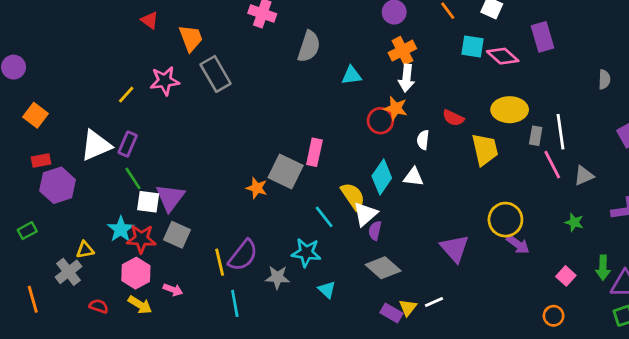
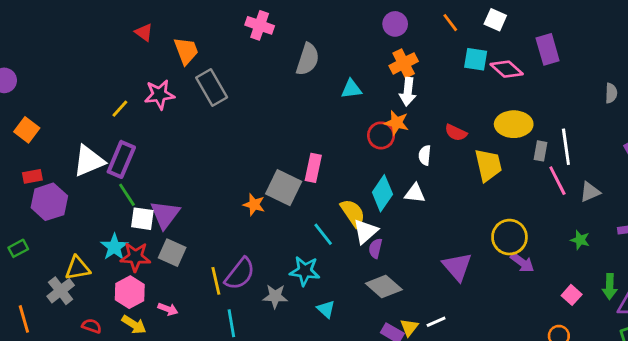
purple rectangle: (128, 144) -> (121, 159), size x1.4
yellow triangle: (85, 250) -> (78, 268), size x1.4

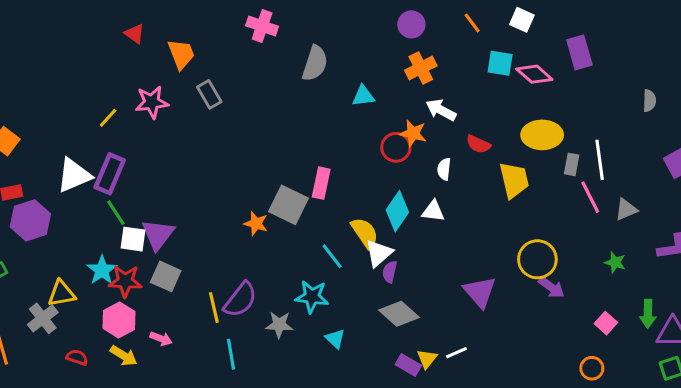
gray rectangle: (212, 87) -> (209, 94), size x0.7
white arrow: (408, 92) -> (441, 110), moved, turned 112

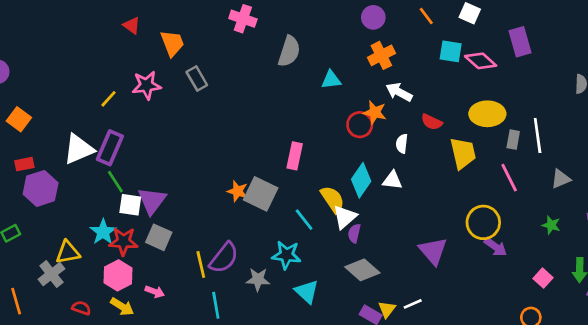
pink line: (590, 197) -> (509, 178), moved
gray square: (289, 205) -> (261, 194), moved
cyan triangle: (335, 339) -> (307, 292), size x1.4

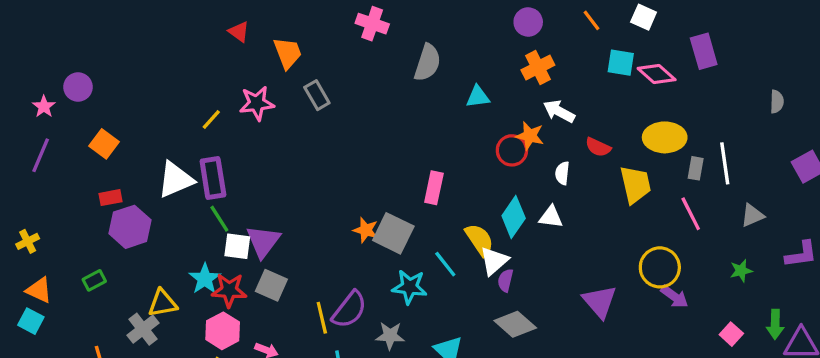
purple rectangle: (110, 148) -> (213, 178), turned -32
green star: (551, 225) -> (741, 271), turned -30
cyan star: (286, 255) -> (410, 287), moved

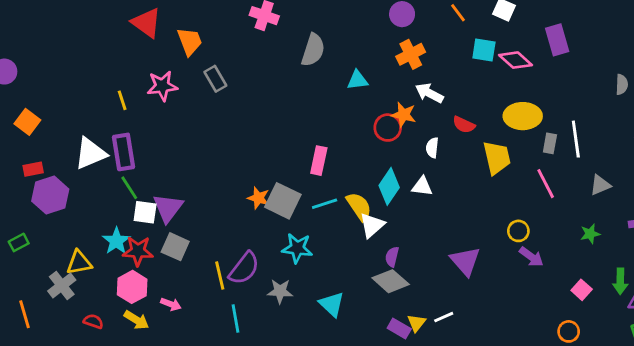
red triangle: (239, 32) -> (146, 23), size x1.6
yellow line: (211, 120) -> (122, 100), turned -60
cyan line: (445, 264) -> (325, 204), moved, turned -70
yellow circle: (660, 267) -> (518, 231), size x0.6
purple semicircle: (505, 280) -> (392, 257), moved

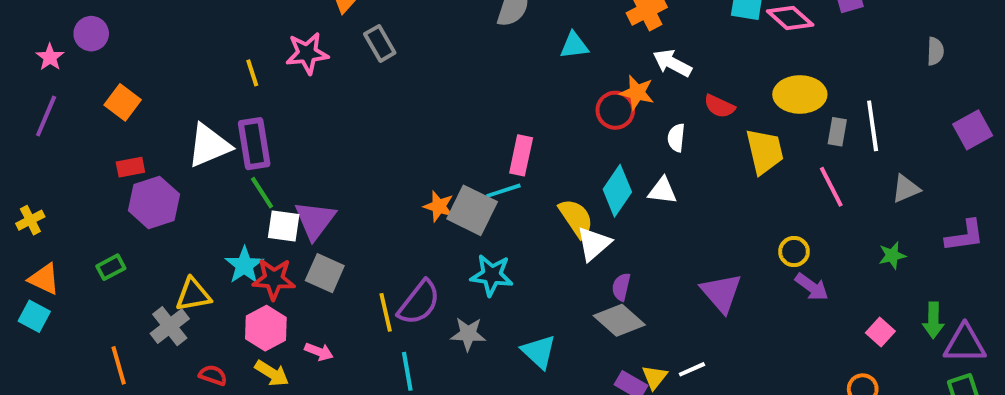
cyan line: (325, 204) -> (503, 191), moved

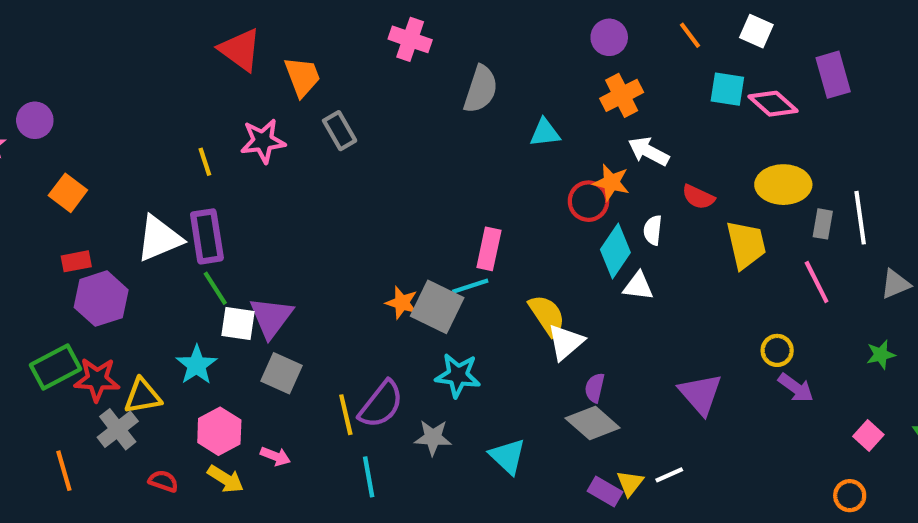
cyan diamond: (617, 191) -> (615, 251), moved
green rectangle: (111, 267) -> (56, 367), size x1.6
red star: (274, 279) -> (97, 379), moved

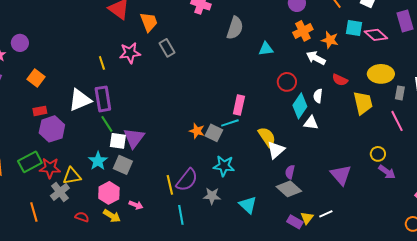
orange star: (611, 182) -> (330, 40), moved
gray square: (437, 307) -> (214, 133), size x0.7
gray square: (282, 373) -> (123, 165), moved

